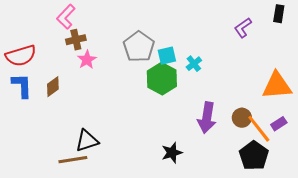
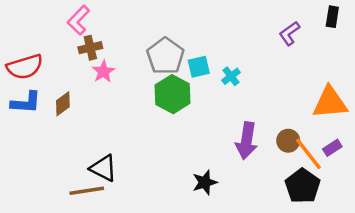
green hexagon: (162, 79) -> (173, 94), moved
blue L-shape: (22, 86) -> (26, 103), turned 96
black triangle: (87, 141) -> (103, 168), turned 45

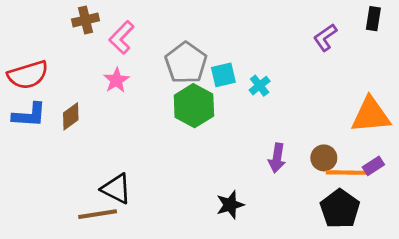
pink L-shape: (78, 20) -> (122, 37), moved
brown cross: (90, 48) -> (85, 20), moved
purple arrow: (246, 141) -> (277, 158), size x0.7
orange line: (308, 154) -> (347, 173), turned -51

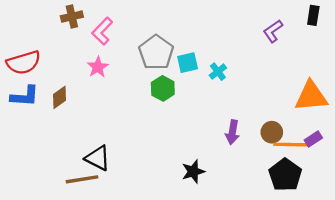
green hexagon: (194, 106) -> (163, 88), size x0.7

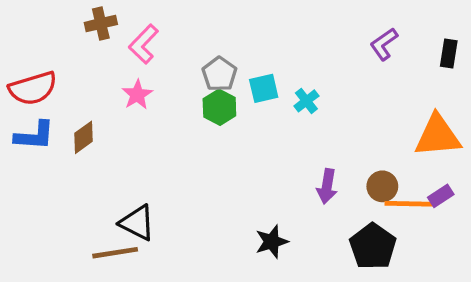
black rectangle: (313, 15) -> (449, 54), moved
gray pentagon: (156, 52) -> (219, 74), size x0.7
green hexagon: (163, 88) -> (219, 107), moved
black pentagon: (285, 175) -> (373, 246), moved

